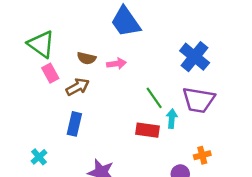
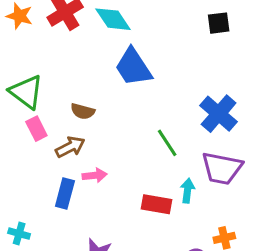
pink arrow: (116, 64) -> (95, 175), moved
green line: (154, 98) -> (167, 143), moved
cyan cross: (39, 157) -> (19, 234), turned -35

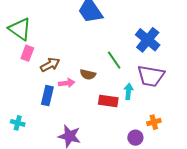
brown semicircle: (83, 111) -> (88, 75), moved
pink rectangle: (36, 129) -> (27, 53), turned 49

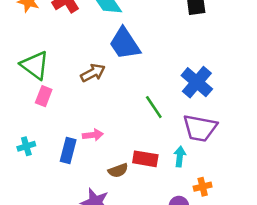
brown arrow: (50, 65) -> (93, 73), moved
brown semicircle: (88, 75) -> (118, 170), moved, turned -35
cyan arrow: (128, 91) -> (180, 156), moved
cyan cross: (18, 123) -> (26, 146), moved, turned -32

